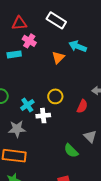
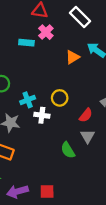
gray triangle: (90, 136) -> (88, 136), moved
green semicircle: (71, 151) -> (68, 150), moved

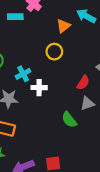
yellow circle: (60, 98) -> (54, 52), moved
gray triangle: (88, 136) -> (87, 103), turned 48

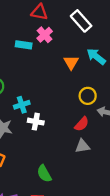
orange triangle: (63, 26) -> (71, 62), turned -32
yellow circle: (54, 52) -> (88, 96), moved
green semicircle: (69, 120) -> (44, 174), moved

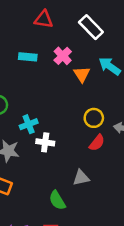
pink cross: (45, 35) -> (63, 56), moved
yellow circle: (88, 96) -> (94, 118), moved
gray triangle: (82, 146) -> (81, 178), moved

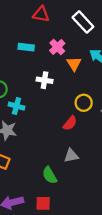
cyan cross: (29, 124) -> (16, 106), moved, turned 35
white cross: (45, 142) -> (45, 80), moved
red semicircle: (97, 143) -> (70, 123), moved

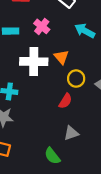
orange triangle: (74, 64) -> (61, 57), moved
white cross: (45, 80) -> (34, 62), size x1.6

